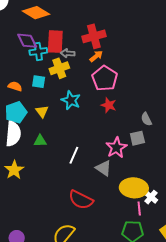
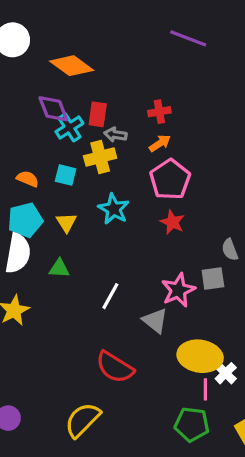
red cross: (94, 36) -> (159, 112), size x0.6
red rectangle: (55, 42) -> (98, 114), size x0.7
cyan cross: (38, 52) -> (69, 127), turned -30

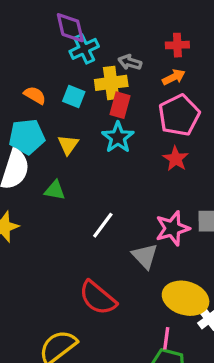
red rectangle: (98, 114) -> (120, 105), moved
pink line: (205, 389) -> (166, 338), moved

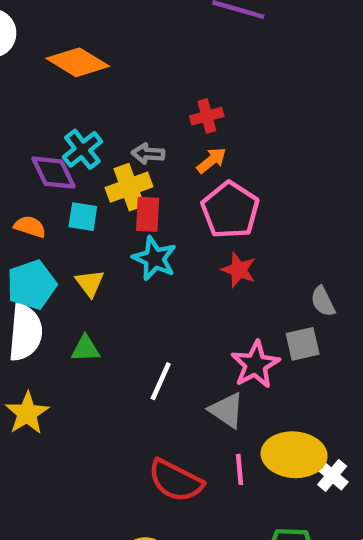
purple diamond: (70, 28) -> (53, 173), moved
pink line: (166, 338) -> (239, 469), moved

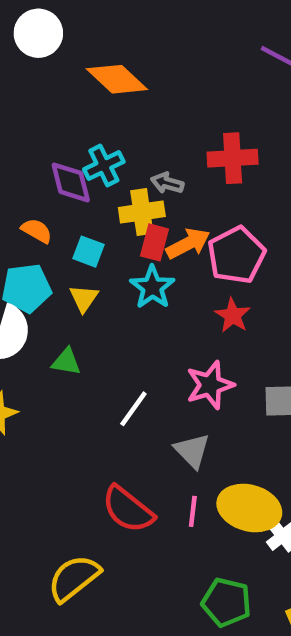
red cross: (207, 116) -> (233, 158), size x1.5
orange arrow: (212, 160) -> (188, 244), moved, size x1.4
cyan square: (83, 217) -> (88, 252), moved
pink star: (255, 365) -> (210, 385), moved

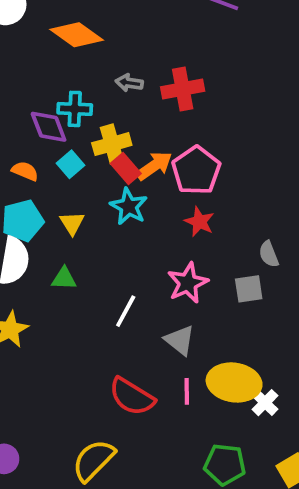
cyan cross: (104, 166) -> (75, 109), turned 36
gray arrow: (167, 183) -> (129, 83), moved
red rectangle: (155, 242) -> (126, 168), turned -48
cyan square: (88, 252) -> (70, 164), moved, turned 36

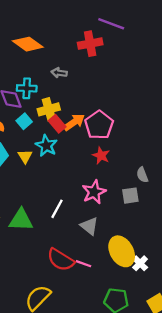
red cross: (183, 89) -> (90, 44), moved
cyan star: (129, 206) -> (46, 146), moved
green triangle: (64, 279) -> (21, 220), moved, size x1.6
yellow ellipse: (234, 382) -> (122, 251), turned 52
pink line: (187, 391) -> (83, 264), moved, turned -70

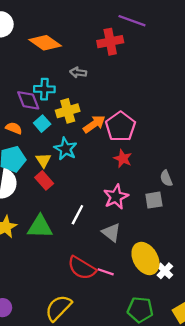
red rectangle: (57, 124) -> (44, 180), moved

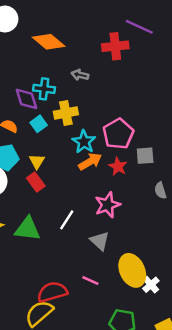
orange arrow: (94, 124) -> (90, 162), moved
cyan star: (66, 149) -> (84, 142), moved
gray square: (154, 200) -> (145, 156), moved
red semicircle: (82, 268) -> (52, 292), moved, turned 128

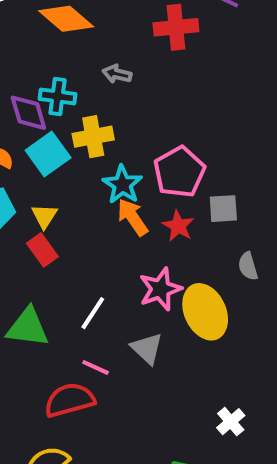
cyan square: (39, 124) -> (48, 154), size x1.5
orange arrow: (90, 162) -> (133, 217), turned -95
yellow ellipse: (132, 270) -> (205, 312), moved
pink line: (90, 281) -> (96, 367), moved
red semicircle: (52, 292) -> (70, 400), moved

